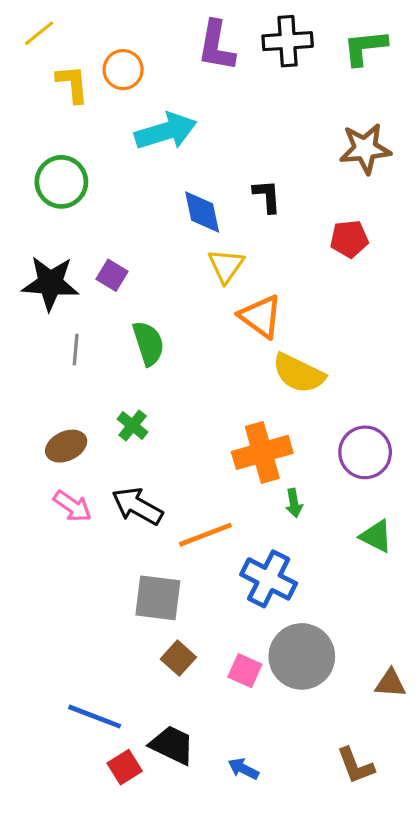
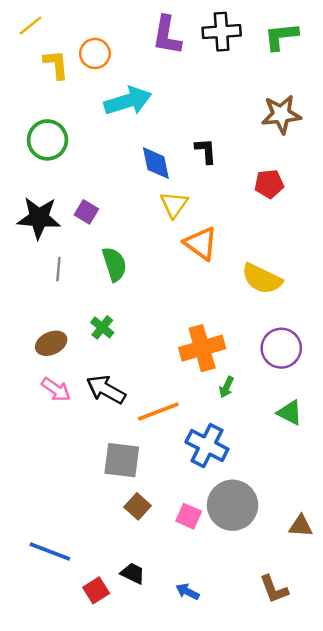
yellow semicircle: (299, 373) -> (262, 279), moved
green arrow: (294, 503) -> (226, 387), turned 35
blue line: (95, 717) -> (50, 551), moved
black trapezoid: (172, 745) -> (133, 573), size x0.7

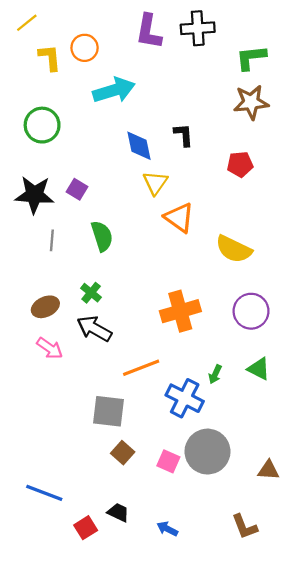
green L-shape: (281, 36) -> (251, 58), moved
green arrow: (226, 387) -> (215, 374), moved
black arrow: (106, 390) -> (94, 329), moved

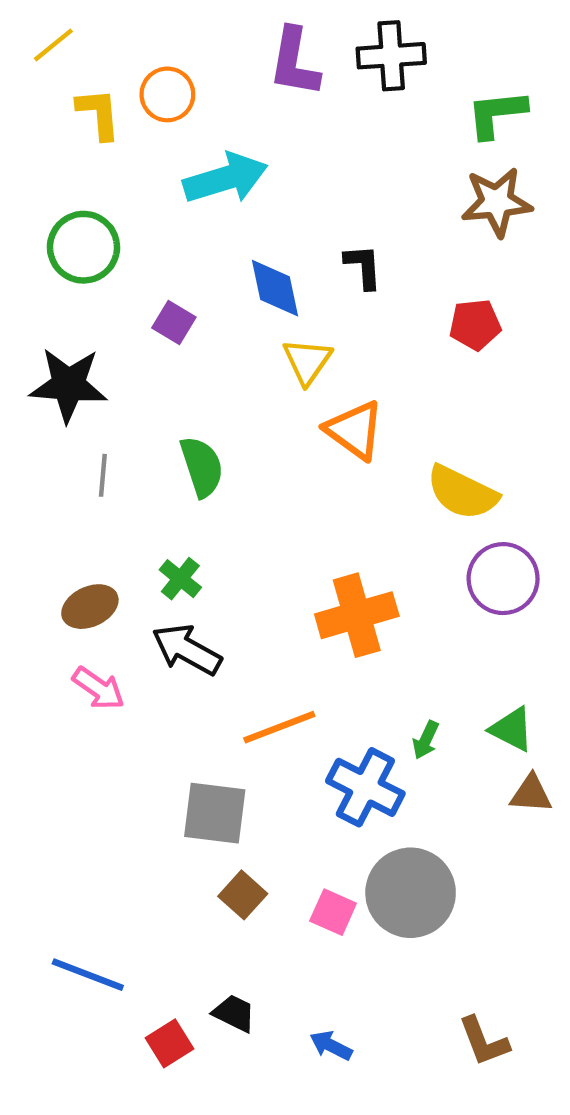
purple square: (77, 189) -> (174, 323), moved
purple circle: (251, 311) -> (503, 579), moved
brown triangle: (268, 470) -> (531, 794), moved

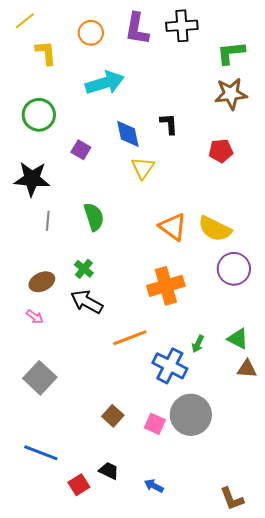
orange circle: (167, 94) -> (91, 33), moved
orange triangle: (355, 430) -> (173, 227), moved
pink arrow: (99, 688) -> (35, 317), moved, size x0.7
gray square: (215, 813) -> (40, 378), moved, turned 36
brown L-shape: (484, 1041) -> (232, 499), moved

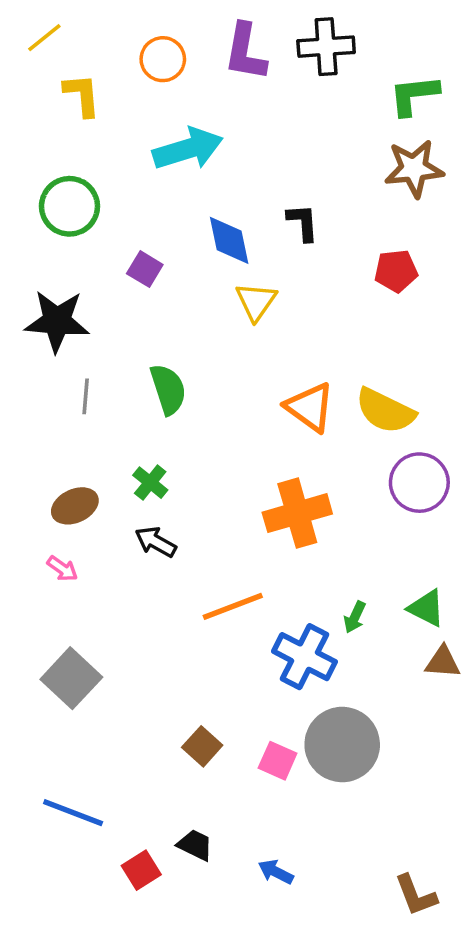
black arrow: (87, 302) -> (156, 542), size x0.7

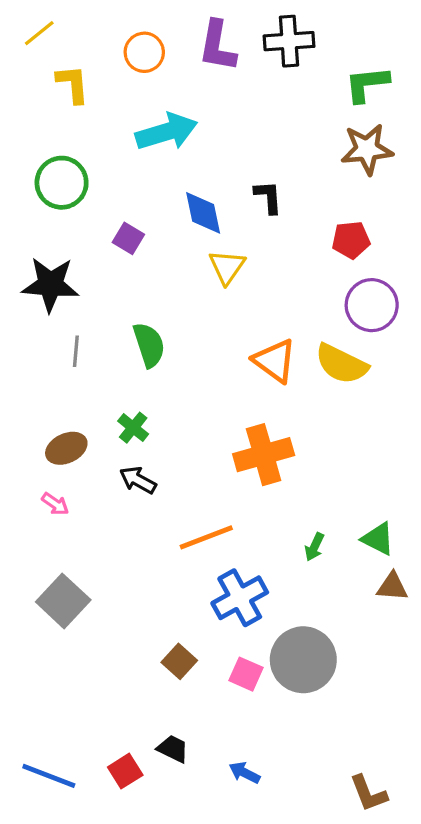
purple circle: (419, 483) -> (372, 305), moved
blue cross: (305, 657) -> (240, 598), moved, turned 34
blue line: (73, 813) -> (49, 776), moved

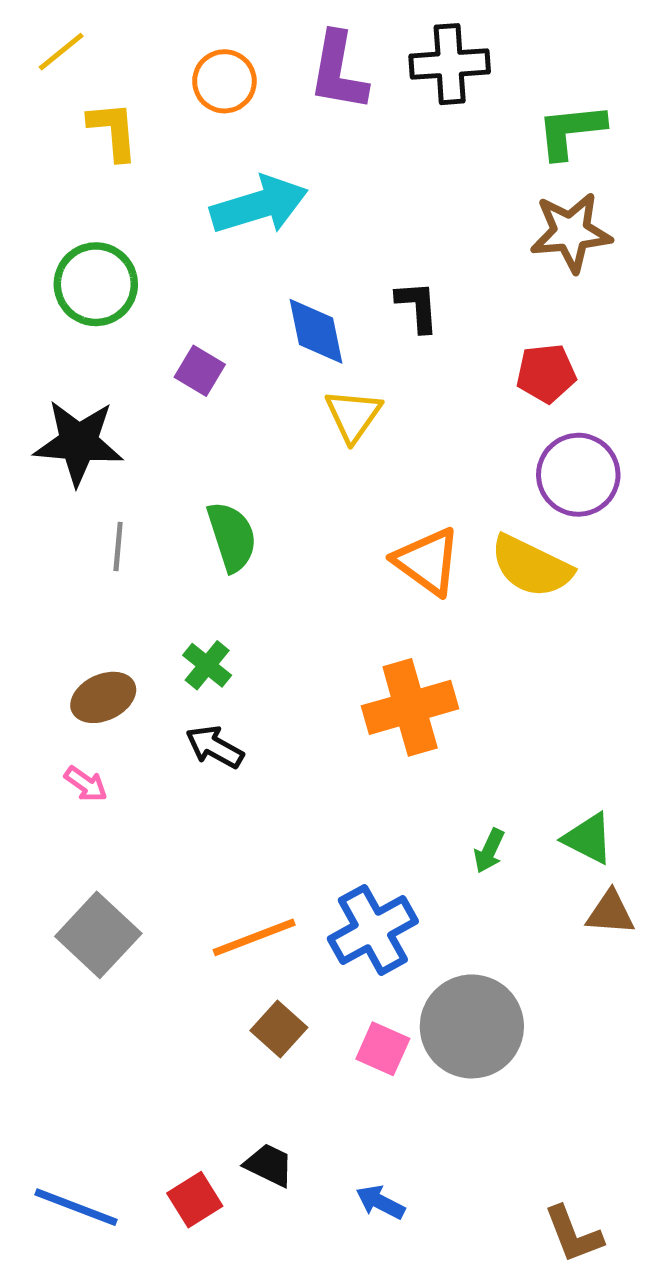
orange line: (206, 537) -> (254, 937), moved

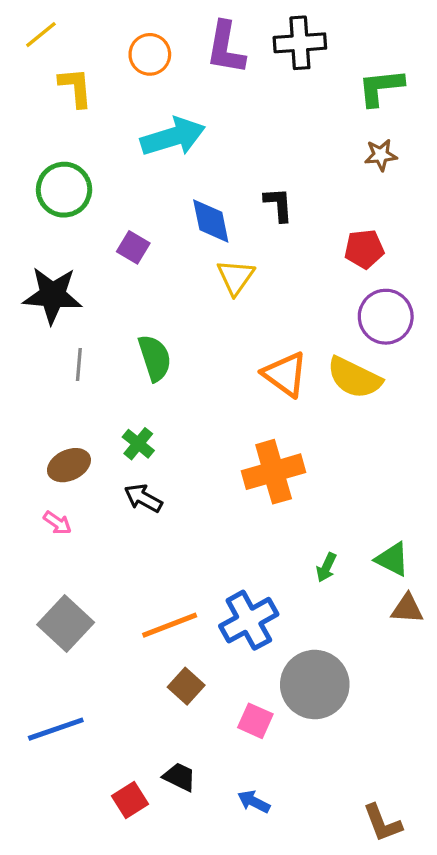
brown star: (571, 232) -> (381, 155), size x0.6
pink square: (383, 1049) -> (255, 721), moved
blue line: (76, 1207) -> (56, 729), moved, turned -40

